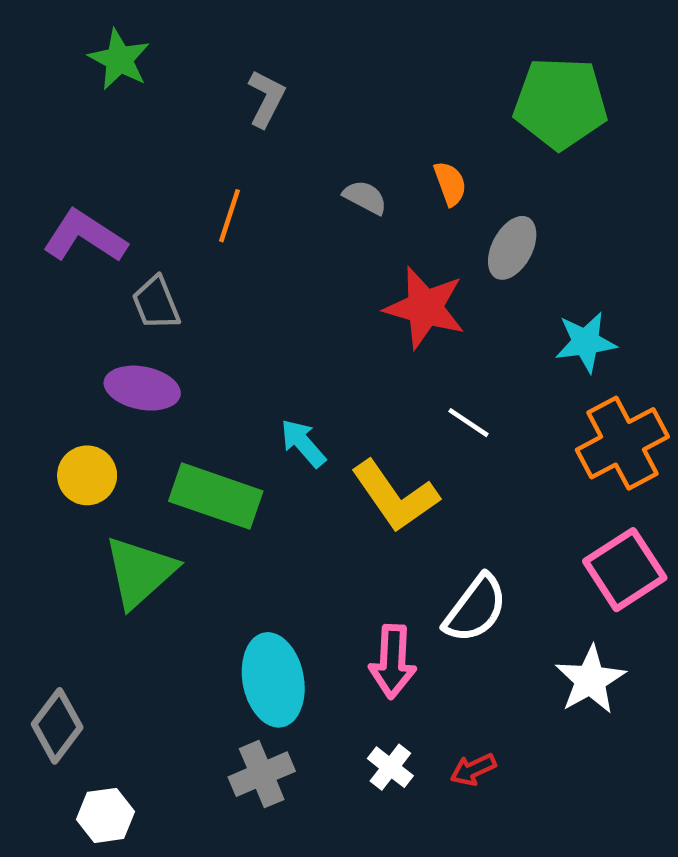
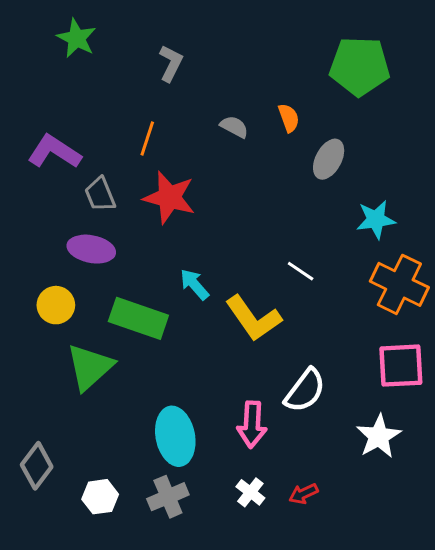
red star: (425, 308) -> (169, 197), moved
orange cross: (622, 443) -> (399, 284), turned -36
pink square: (625, 570) -> (401, 366), turned 30
white hexagon: (105, 815) -> (100, 497), moved

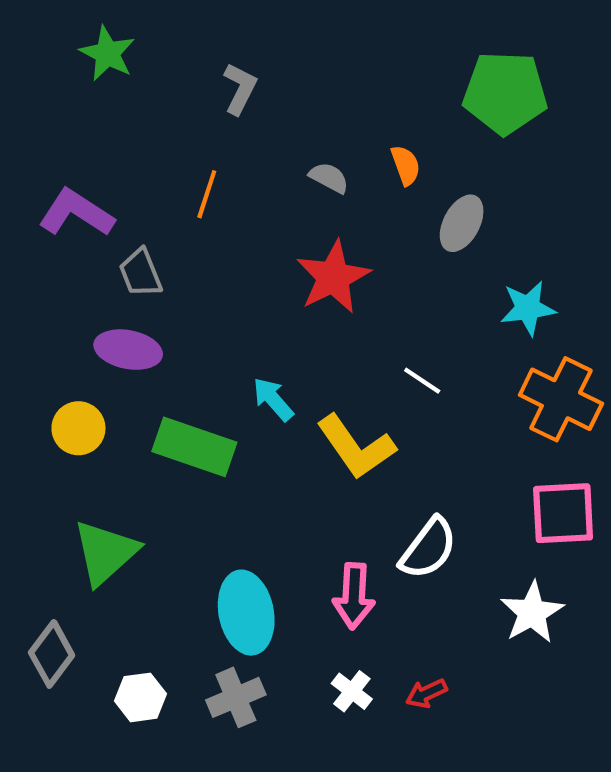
red star: (169, 197) -> (333, 277), moved, turned 30
green triangle: (90, 367) -> (105, 553), moved

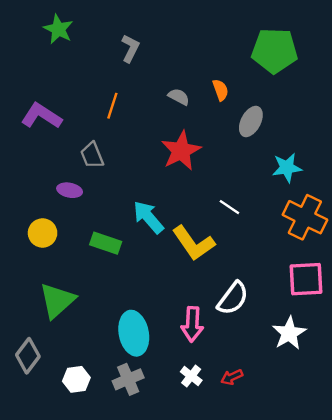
gray trapezoid: (141, 273) -> (92, 155), moved
purple ellipse: (128, 350) -> (70, 190), size x0.7
cyan arrow: (273, 399) -> (148, 217), size x1.4
green rectangle: (194, 447) -> (106, 243), size x0.7

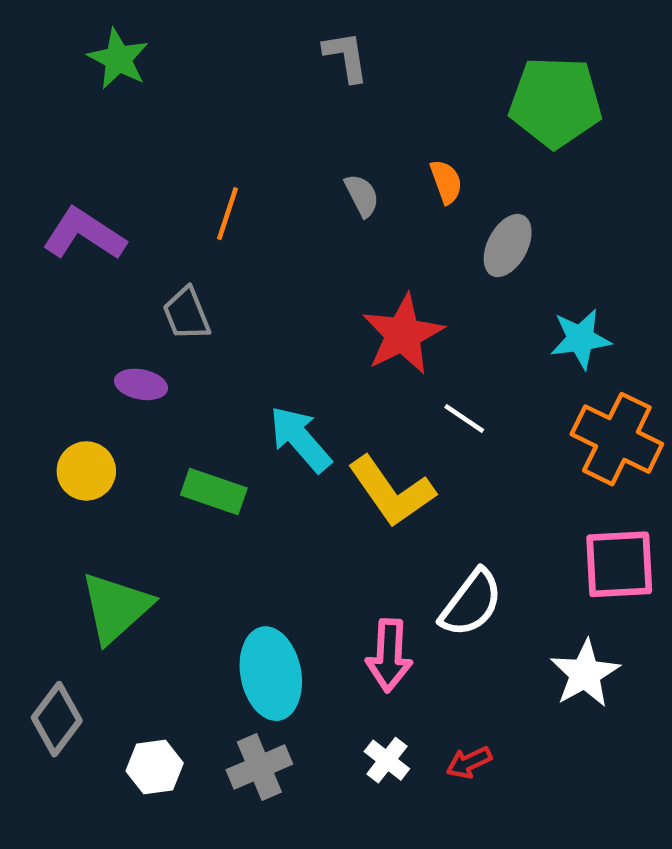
gray L-shape: (130, 48) -> (346, 57), moved, turned -36
gray semicircle: (179, 97) -> (362, 195), turned 35
red star: (181, 151) -> (403, 334), moved

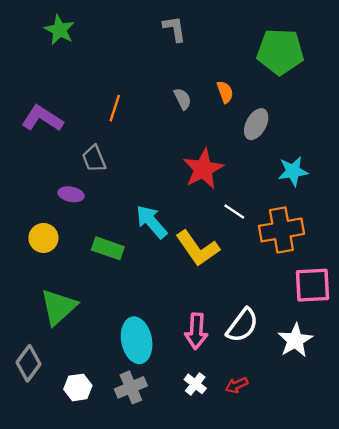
orange cross: (617, 439) -> (281, 230), moved, turned -36
white semicircle: (471, 603) -> (242, 325), moved

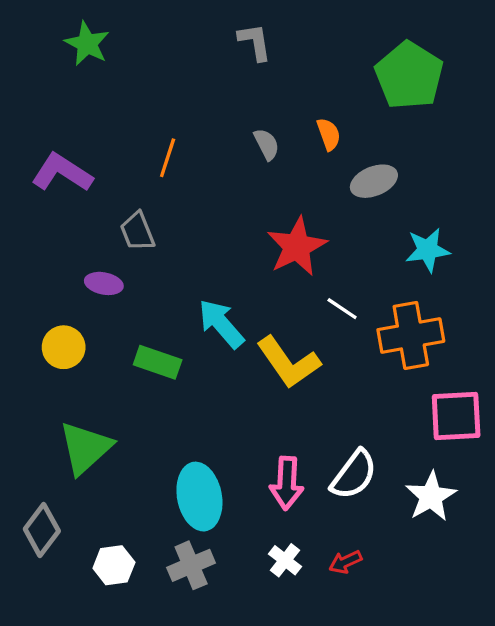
green pentagon: (280, 52) -> (409, 75), turned 30
gray ellipse: (256, 124) -> (374, 181), turned 40

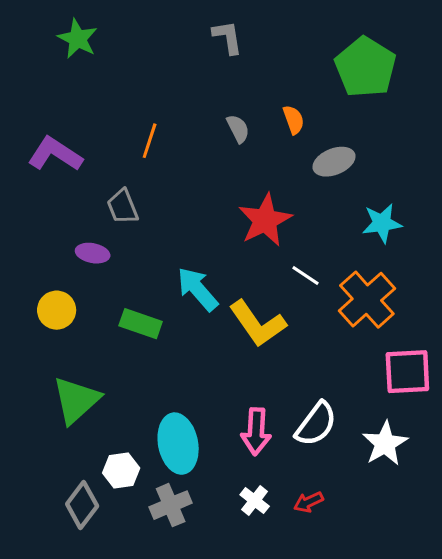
orange cross: (411, 335) -> (367, 300), turned -32
gray diamond: (42, 530) -> (82, 505), moved
white hexagon: (114, 565) -> (121, 471), moved

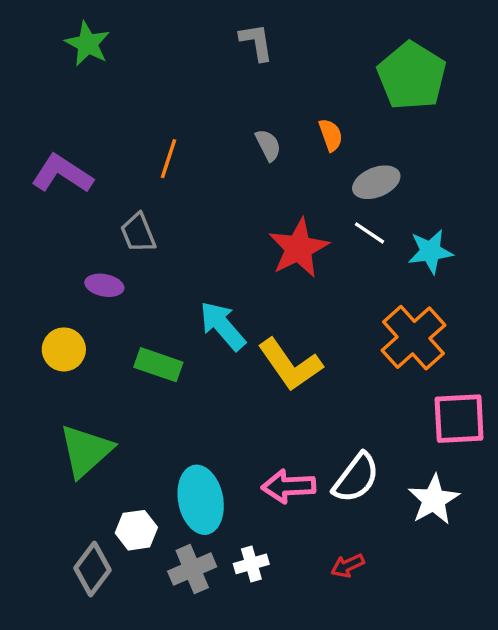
white line: (306, 276) -> (370, 233), moved
pink arrow: (256, 432) -> (288, 486), turned 84
white cross: (255, 501) -> (251, 564), moved, turned 36

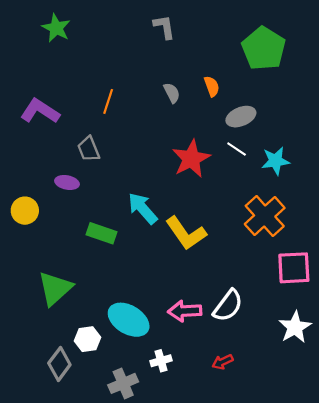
yellow circle: (64, 349) -> (25, 211), moved
cyan ellipse: (201, 500) -> (129, 320), turned -48
white star: (434, 500) -> (295, 327), moved
gray cross: (192, 569) -> (123, 383), moved

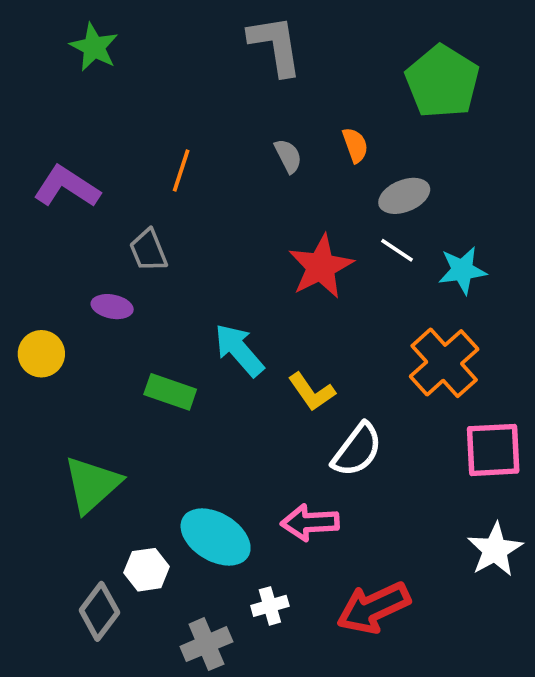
gray L-shape: (164, 27) -> (275, 45), size x1.5
yellow L-shape: (186, 233) -> (312, 392), size x0.7
white semicircle: (228, 306) -> (357, 450), moved
red arrow: (223, 362) -> (373, 608), size x2.0

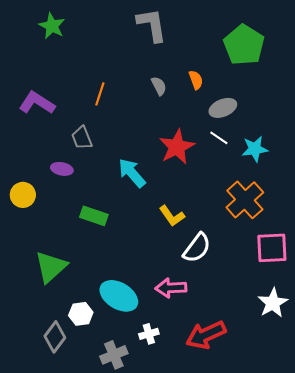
cyan arrow: (239, 350) -> (132, 173), moved

